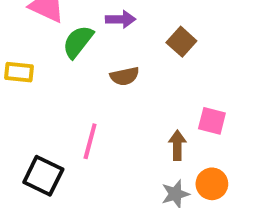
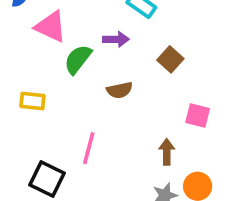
yellow rectangle: (19, 72) -> (32, 101), moved
pink square: (212, 121) -> (198, 116), moved

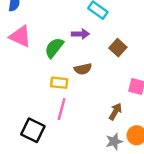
pink triangle: (51, 27) -> (20, 36), moved
yellow rectangle: (32, 101) -> (59, 83), moved
brown arrow: (167, 152) -> (115, 111), turned 30

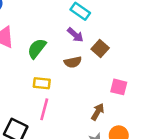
purple arrow: (80, 34) -> (75, 35), moved, turned 42
brown semicircle: (83, 69) -> (73, 62), moved

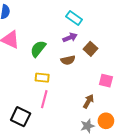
purple arrow: (75, 35) -> (70, 37), turned -64

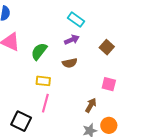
brown square: (91, 49) -> (107, 47), moved

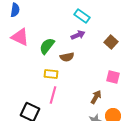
brown semicircle: (70, 63) -> (67, 57), moved

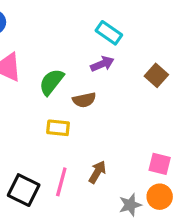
pink square: (113, 77) -> (160, 164), moved
pink line: (53, 95) -> (61, 182), moved
brown arrow: (96, 97) -> (97, 172), moved

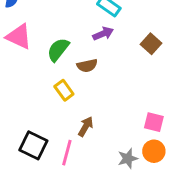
yellow rectangle: (58, 128) -> (64, 90), turned 48
brown arrow: (97, 172) -> (86, 127), moved
pink line: (61, 182) -> (67, 153), moved

